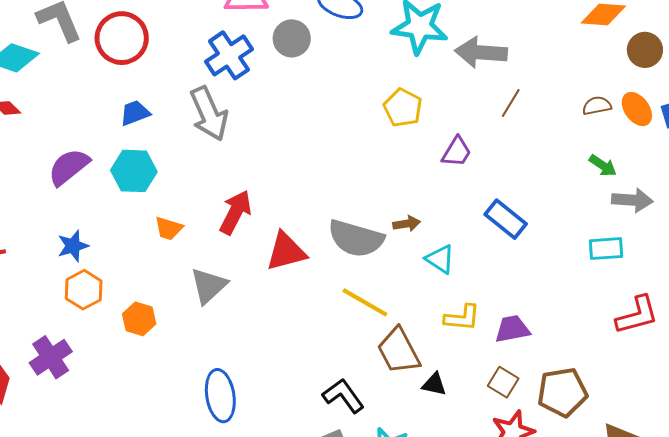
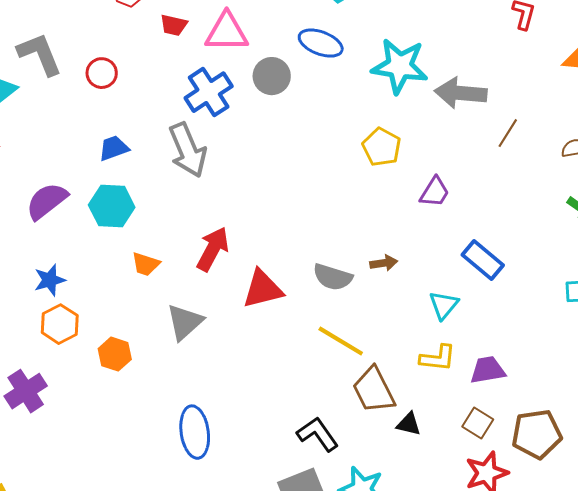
red circle: (122, 38) -> (102, 73), size x0.6
brown line: (511, 103) -> (508, 133), moved
gray semicircle: (356, 238) -> (333, 277), size x0.7
cyan triangle: (440, 259) -> (444, 305), moved, turned 36

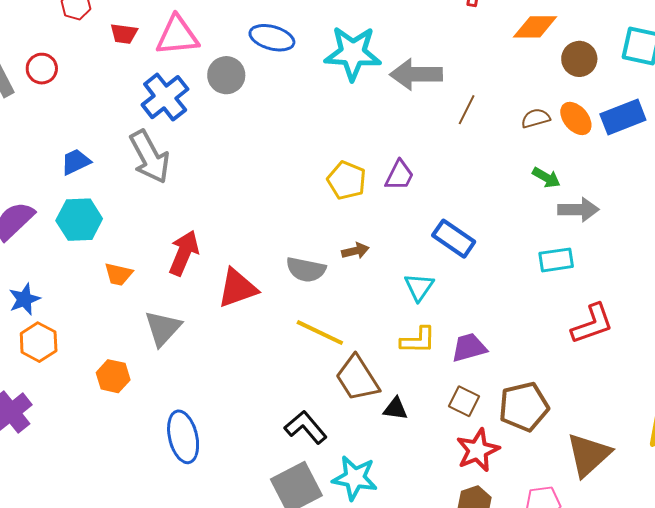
red circle: (102, 73) -> (42, 69), moved
yellow pentagon: (382, 147) -> (347, 180), moved
orange hexagon: (115, 354) -> (113, 376), moved

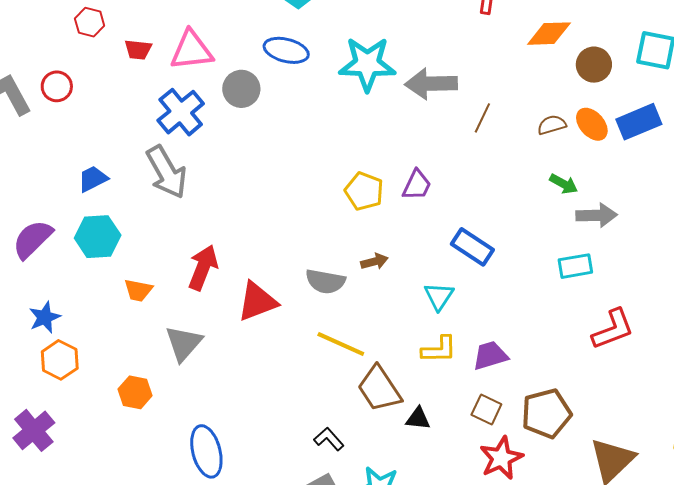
black L-shape: (306, 427) -> (329, 439), size x0.7

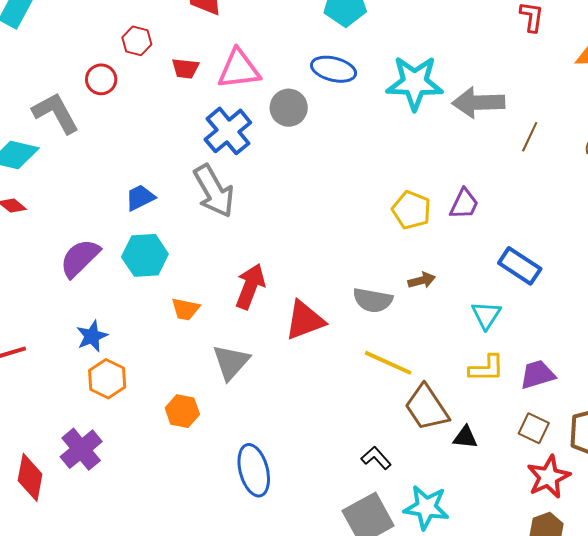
red circle: (57, 86) -> (101, 79), moved

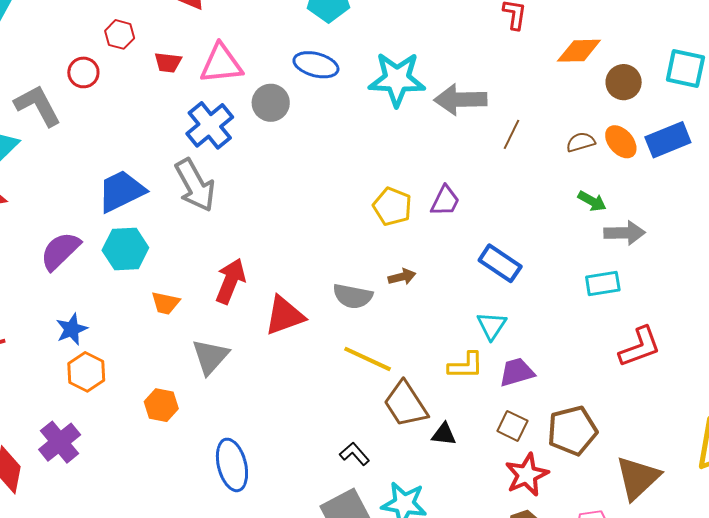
blue trapezoid: (140, 198) -> (121, 191), size x1.6
cyan triangle: (486, 315) -> (492, 326), moved

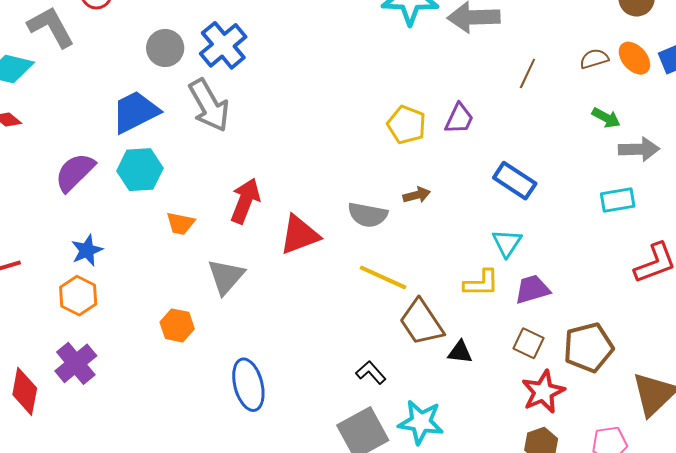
gray circle: (271, 103) -> (165, 48), moved
brown line: (511, 134) -> (527, 74), moved
orange hexagon: (86, 372) -> (78, 296), moved

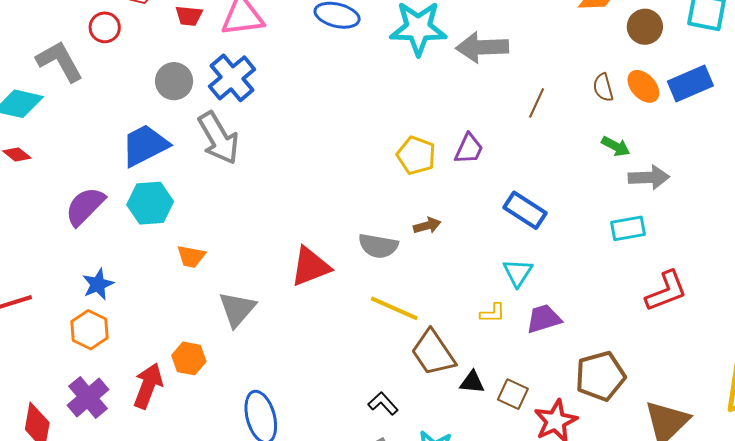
brown semicircle: (594, 59) -> (603, 87), turned -88
red arrow: (245, 201) -> (148, 386), moved
yellow L-shape: (481, 283) -> (493, 313), size x0.7
brown square: (528, 343) -> (513, 394), moved

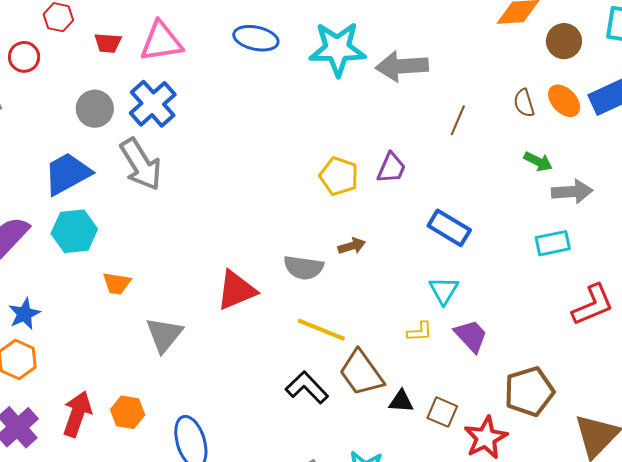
purple trapezoid: (544, 319) -> (471, 336), turned 66
orange hexagon: (189, 358) -> (128, 412), moved
black L-shape: (383, 404) -> (307, 388), moved, size x1.4

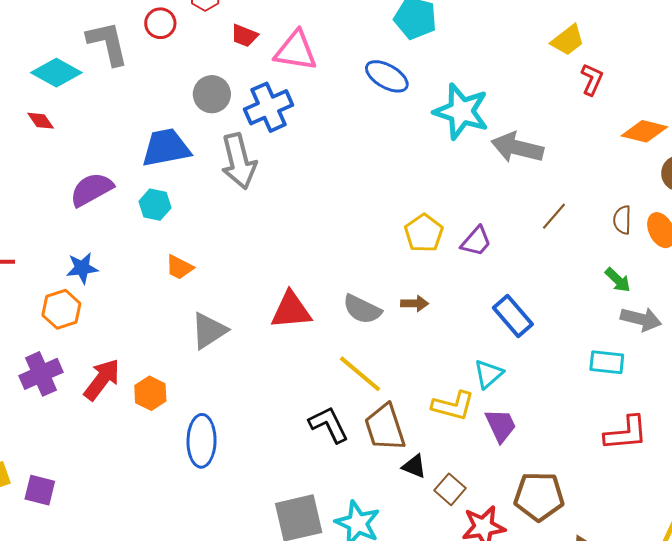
cyan hexagon: (74, 231) -> (155, 205), size x0.7
yellow L-shape: (420, 332) -> (453, 406), size x1.6

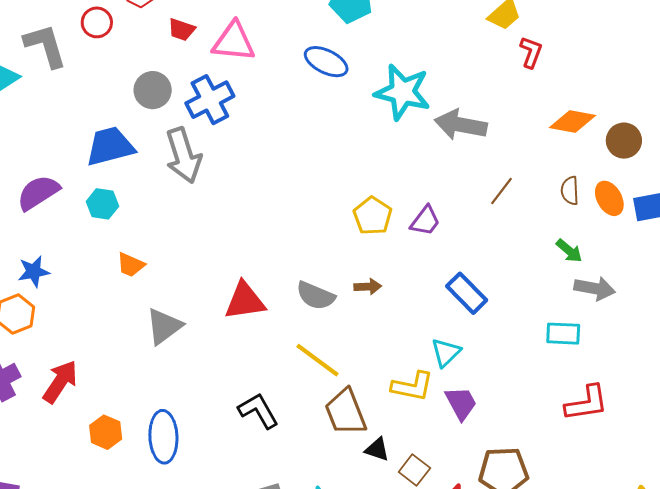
orange diamond: (644, 131) -> (573, 122), moved
orange hexagon: (150, 393) -> (106, 432), moved
black L-shape: (329, 425) -> (258, 411), moved

